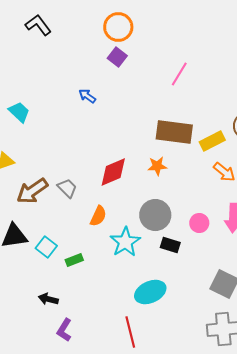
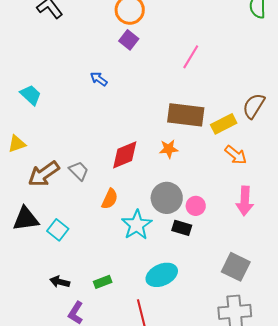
pink circle: (199, 223) -> (196, 206), moved
green rectangle: (74, 260) -> (103, 282), moved

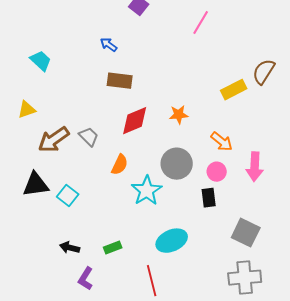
brown rectangle: (186, 115) -> (120, 81), moved, size x0.7
orange arrow: (236, 155) -> (222, 142), moved
pink circle: (196, 206) -> (217, 172), moved
black rectangle: (182, 228) -> (209, 198), moved, turned 66

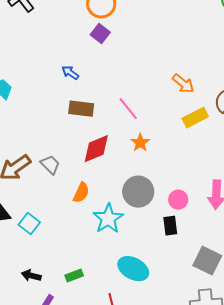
pink line: (201, 23) -> (128, 109), moved, turned -70
orange star: (179, 115) -> (140, 143), turned -30
orange arrow: (222, 142) -> (183, 84), moved
cyan ellipse: (172, 241) -> (133, 269), turned 52

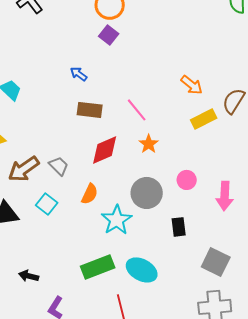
pink circle: (178, 200) -> (187, 180), moved
cyan square: (29, 224) -> (47, 204), moved
black arrow: (31, 276) -> (29, 276), moved
green rectangle: (74, 276) -> (98, 267), moved, size x1.8

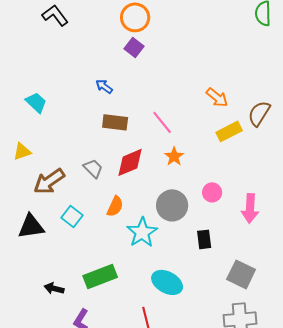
gray trapezoid: (59, 166) -> (93, 168), moved
green rectangle: (98, 267) -> (100, 276), moved

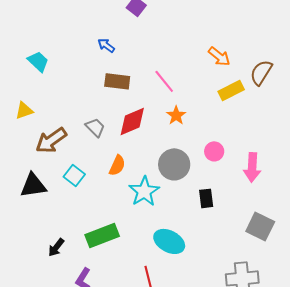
gray square: (241, 274) -> (260, 226), moved
black arrow: (54, 288) -> (56, 247), turned -66

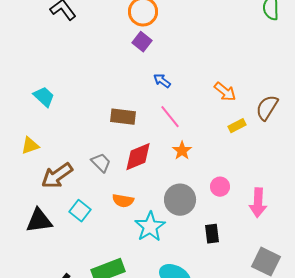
blue arrow: (106, 45) -> (162, 81), moved
yellow rectangle: (231, 90) -> (237, 126), size x0.7
orange semicircle: (117, 165) -> (123, 201), turned 75

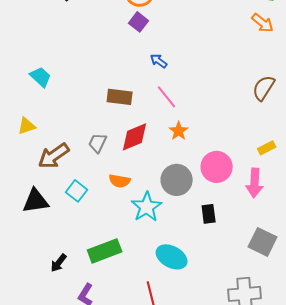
orange arrow: (225, 92) -> (263, 23), moved
yellow rectangle: (237, 126) -> (267, 148), moved
gray trapezoid: (101, 163) -> (98, 143), turned -110
pink circle: (220, 187) -> (217, 167), size x1.6

